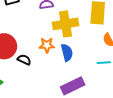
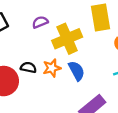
black semicircle: (24, 60) -> (28, 67), moved

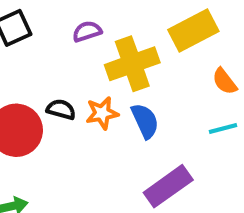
yellow rectangle: (101, 17) -> (193, 30), turned 68

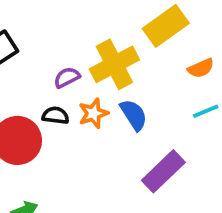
purple semicircle: (87, 31) -> (67, 77), moved
orange semicircle: (225, 81) -> (201, 68), turned -68

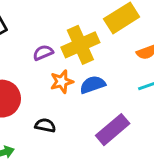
black semicircle: (56, 115) -> (45, 125), moved
blue semicircle: (134, 115) -> (93, 85), turned -80

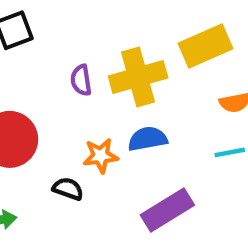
purple semicircle: (43, 53) -> (81, 80), turned -84
orange star: (62, 82) -> (101, 156), moved

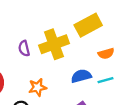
blue semicircle: (148, 139) -> (81, 76), moved

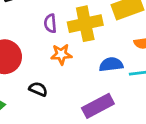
orange star: (38, 87) -> (61, 54), moved

